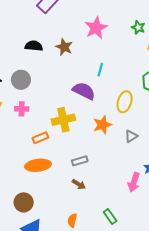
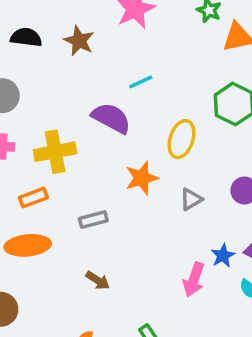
cyan line: (100, 70) -> (141, 82), turned 48
yellow cross: (63, 120) -> (55, 152), moved
gray rectangle: (80, 161) -> (93, 220), moved

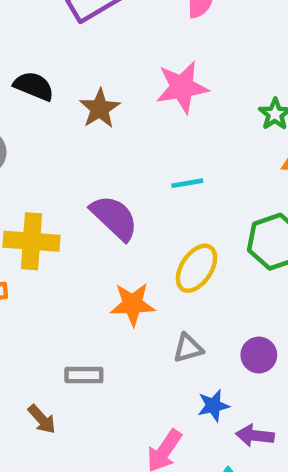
cyan line: (141, 82) -> (187, 183), moved
gray rectangle: (93, 220) -> (84, 375), moved
blue star: (223, 256) -> (213, 406), moved

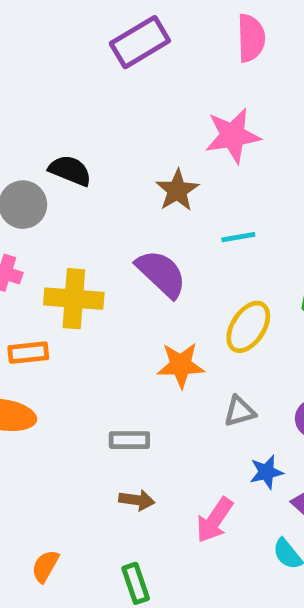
black semicircle: (34, 86) -> (70, 171), moved
brown star: (100, 109) -> (177, 190), moved
brown arrow: (42, 419) -> (137, 500), moved, turned -40

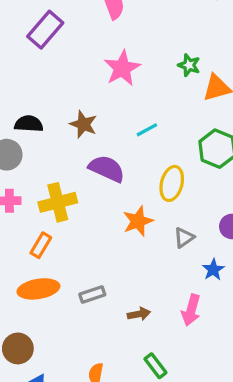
brown star: (177, 190) -> (83, 124), moved
orange rectangle: (28, 353) -> (41, 245), turned -35
gray rectangle: (129, 440) -> (92, 294), moved

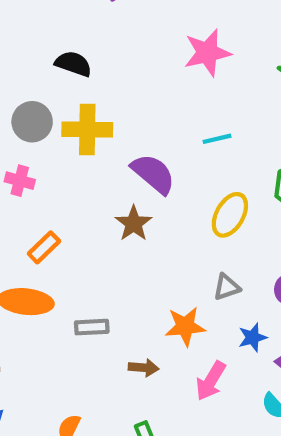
black semicircle: (29, 124) -> (73, 64), moved
brown star: (83, 124) -> (134, 224), moved
yellow cross: (58, 202) -> (87, 130), moved
orange star: (138, 221) -> (185, 326), moved

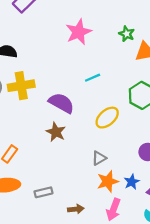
yellow ellipse: (230, 215) -> (107, 118), turned 30
gray triangle: (227, 287) -> (99, 158), moved
orange star: (185, 326) -> (108, 181), moved

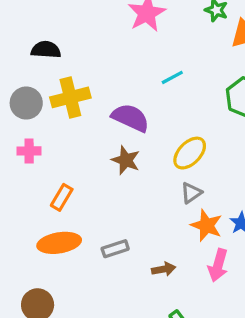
yellow ellipse: (107, 118) -> (190, 153), moved
orange star: (108, 181) -> (207, 225), turned -30

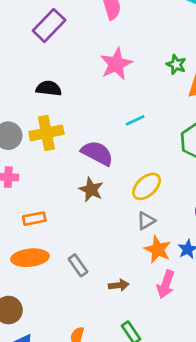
black semicircle: (46, 50) -> (49, 88), moved
orange rectangle: (62, 197) -> (34, 219), turned 45
gray rectangle: (115, 249) -> (78, 265), turned 70

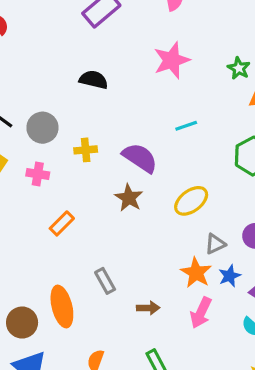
yellow cross: (46, 133) -> (86, 150), moved, size x0.6
orange rectangle: (34, 219) -> (62, 223), turned -40
gray triangle: (146, 221) -> (215, 244), moved
orange ellipse: (30, 258) -> (62, 306), moved, turned 76

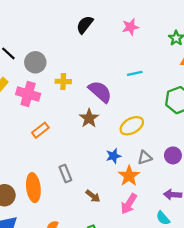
pink star: (172, 60) -> (130, 27), size x0.7
black semicircle: (93, 80) -> (85, 25), moved, turned -72
pink cross: (38, 174) -> (28, 94), size x1.5
blue star: (230, 276) -> (113, 156), moved
brown arrow: (148, 308) -> (93, 196), turned 32

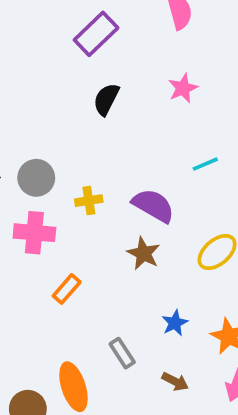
blue star: (113, 156) -> (175, 323), moved

